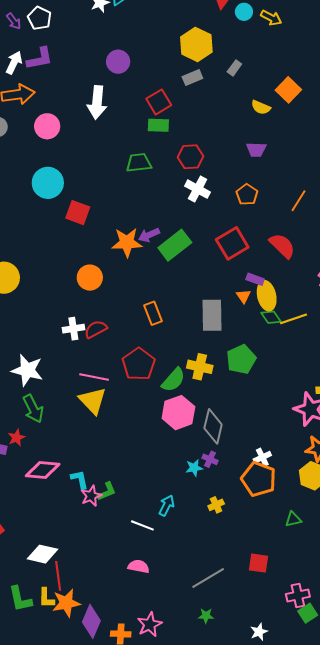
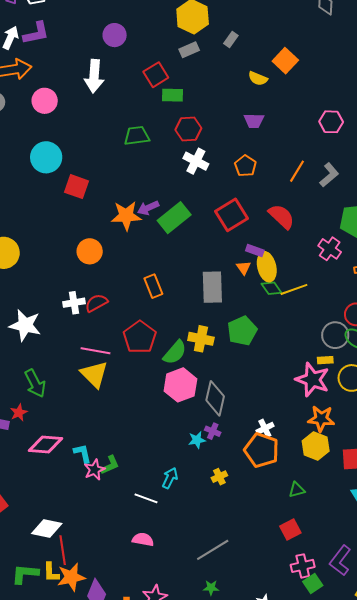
green rectangle: (158, 125) -> (172, 95), moved
white star: (27, 370) -> (25, 325), moved
red square: (258, 563) -> (290, 529), moved, turned -35
green L-shape: (20, 599) -> (25, 574), turned 108

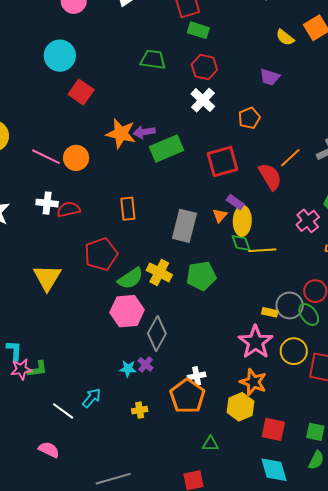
orange line: (297, 171) -> (290, 158), moved
pink line: (95, 351) -> (46, 157), moved
yellow rectangle: (325, 360) -> (270, 312), moved

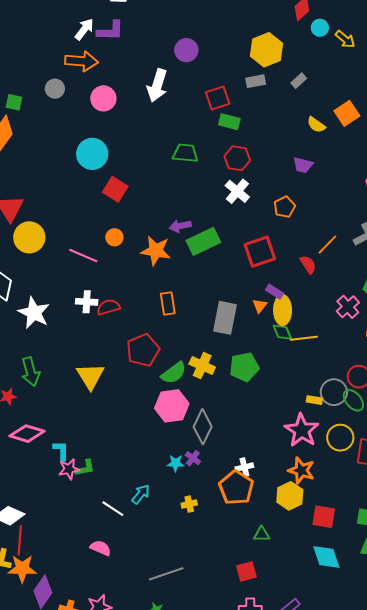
orange star: (121, 134) -> (156, 251), moved
orange circle: (76, 158) -> (114, 237), moved, size x0.7
red semicircle: (270, 177) -> (308, 264), size x0.7

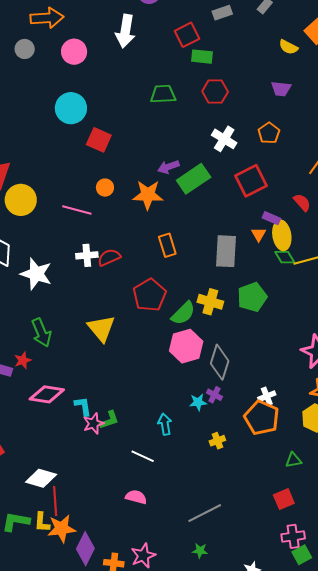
white cross: (237, 191) -> (224, 139), moved
red semicircle: (308, 264) -> (302, 202), moved
cyan arrow: (141, 494) -> (165, 424), moved, turned -40

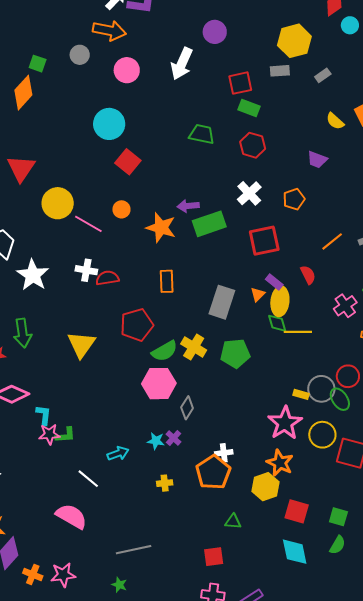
yellow circle: (21, 200) -> (58, 203), moved
gray diamond: (220, 362) -> (187, 408), size x0.7
cyan arrow: (165, 424) -> (118, 454), turned 65
pink semicircle: (136, 497) -> (71, 516), size x1.5

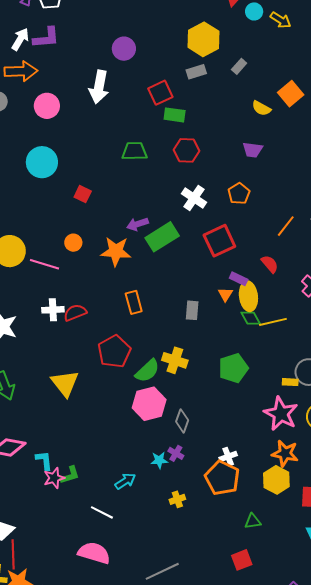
red square: (128, 162) -> (83, 194), moved, size x0.7
gray rectangle: (222, 302) -> (192, 310), size x0.6
green pentagon: (235, 353) -> (233, 368), moved

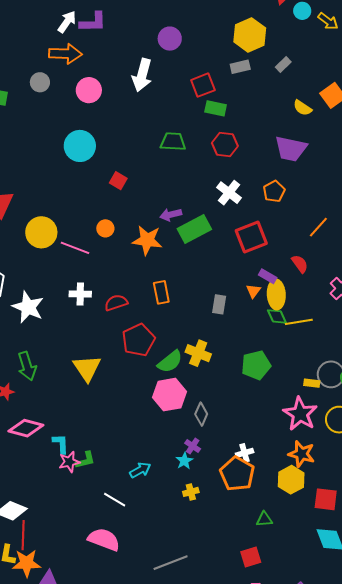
purple trapezoid: (253, 150) -> (291, 149), size x1.6
red semicircle: (75, 313) -> (116, 303), moved
cyan star: (159, 460) -> (184, 461), moved, turned -30

